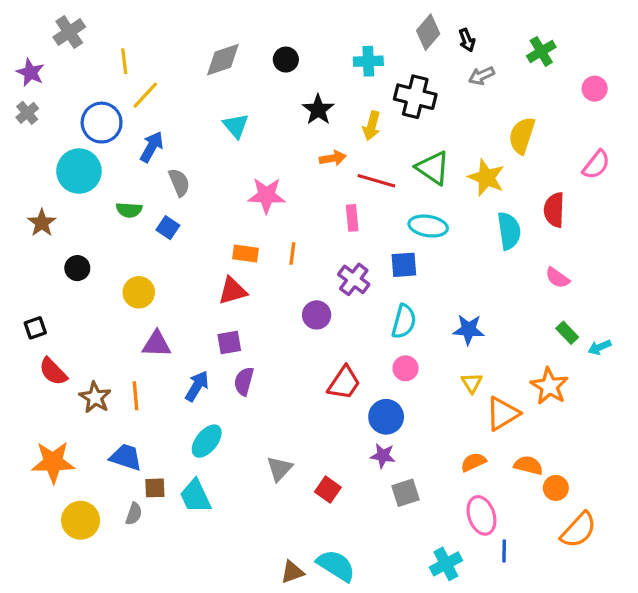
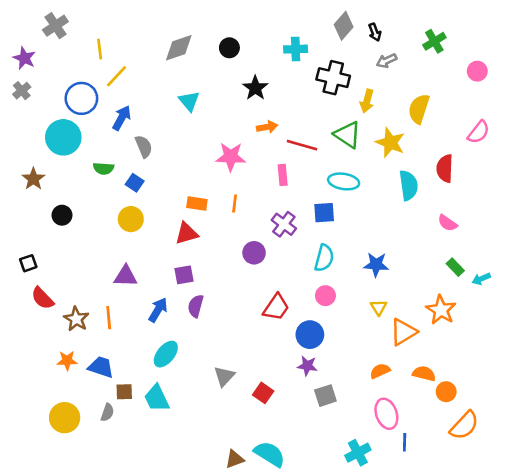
yellow arrow: (372, 126) -> (367, 101), moved
pink star: (266, 195) -> (231, 157), moved
yellow circle: (139, 292) -> (131, 219), moved
orange star: (53, 462) -> (67, 361), moved, size x0.6

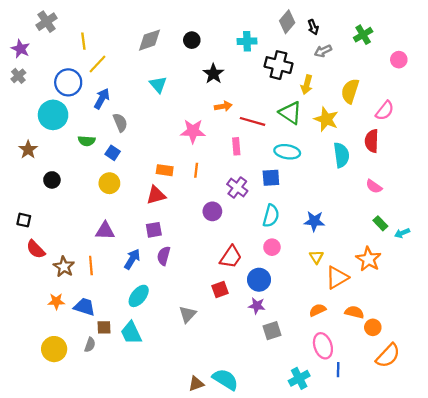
pink semicircle: (479, 132) -> (385, 111), moved
black square: (28, 263) -> (24, 220), turned 32
red square: (263, 393) -> (220, 289), moved, turned 35

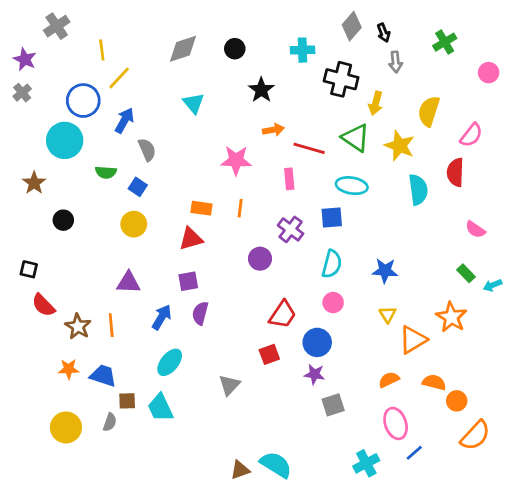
gray arrow: (323, 51) -> (396, 62), turned -70
pink semicircle: (374, 186) -> (475, 229), moved
blue line: (338, 370) -> (414, 453), turned 48

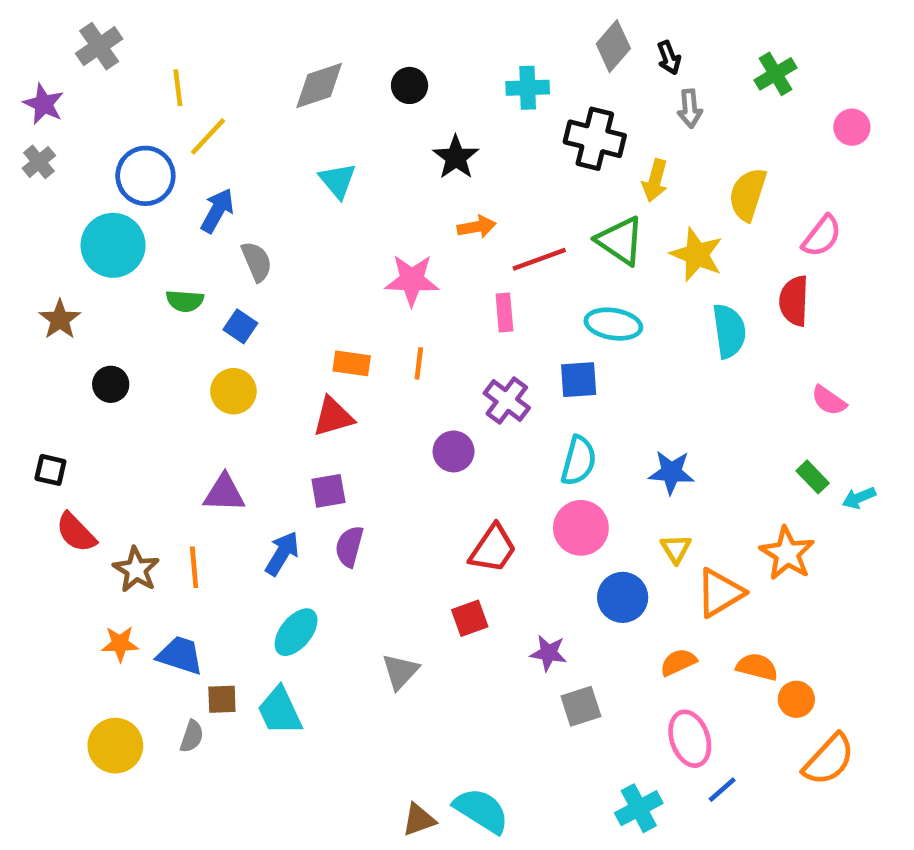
red line: (309, 148) -> (539, 259), turned -36
pink circle: (333, 303) -> (581, 528), size x1.5
blue circle: (317, 342) -> (623, 597), moved

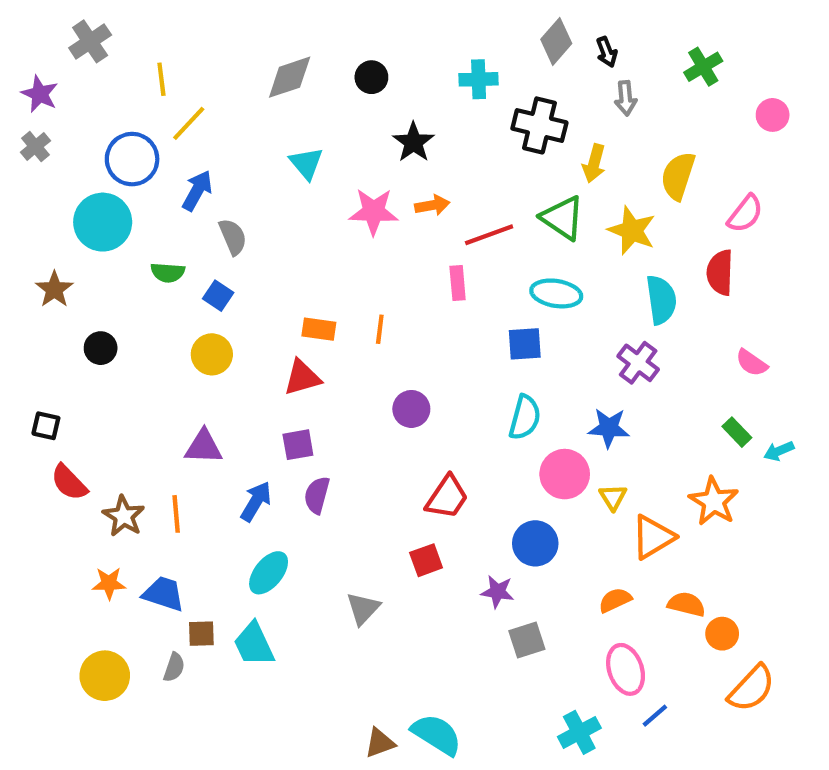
pink star: (412, 280) -> (374, 212), moved
purple cross: (507, 400) -> (638, 363), moved
pink circle: (581, 528) -> (565, 474), moved
blue circle: (623, 597) -> (535, 543), moved

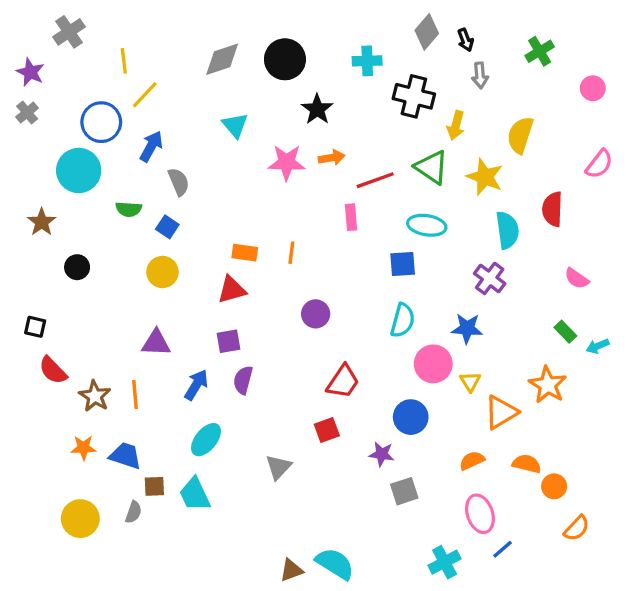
black circle: (371, 77) -> (285, 59), size x1.6
pink semicircle: (745, 214) -> (599, 164), moved
orange semicircle: (752, 688) -> (577, 528), size x0.7

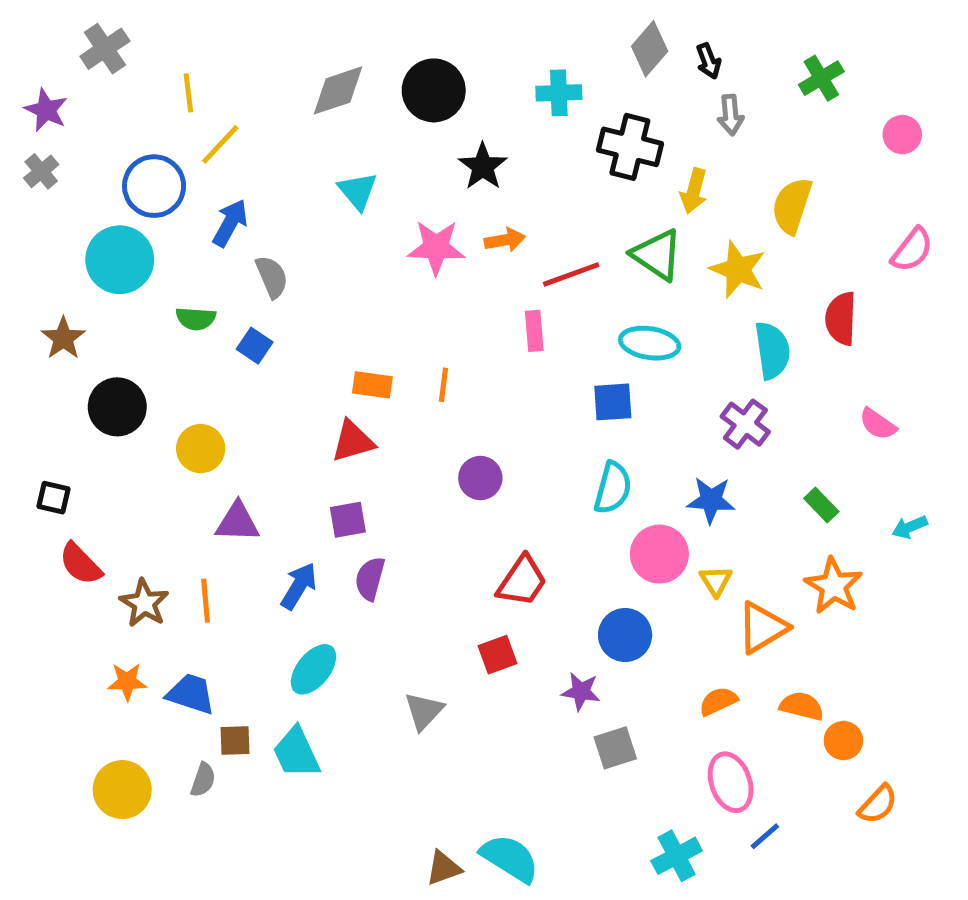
black circle: (77, 267) -> (117, 407), size x1.5
yellow circle: (162, 272) -> (201, 449), moved
green rectangle: (565, 332) -> (821, 505), moved

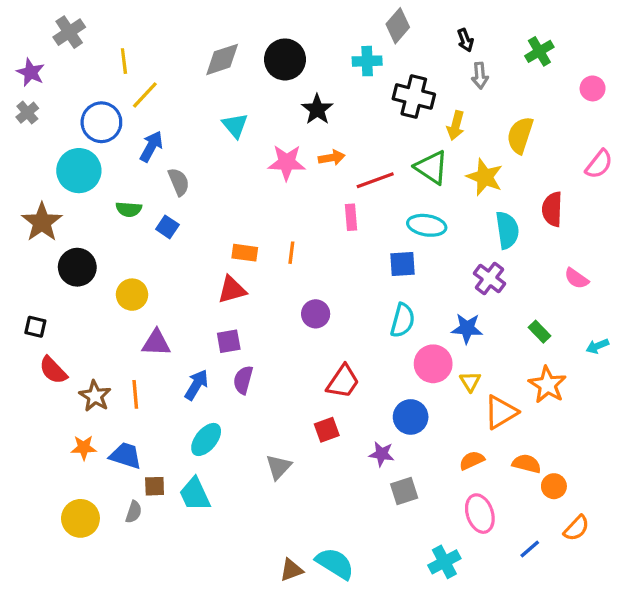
gray diamond: (650, 49) -> (398, 26), moved
brown star: (63, 338) -> (42, 222), size x1.4
blue line: (765, 836) -> (530, 549), moved

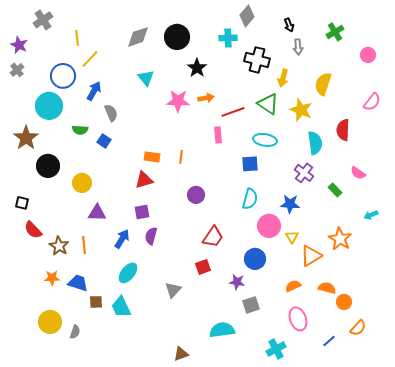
green rectangle: (539, 332) -> (335, 190), moved
gray semicircle: (134, 512) -> (75, 332), moved
cyan semicircle: (335, 563) -> (222, 330), moved, turned -40

